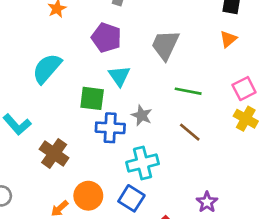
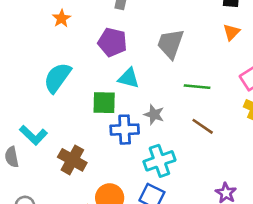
cyan triangle: (119, 76) -> (129, 78), turned -35

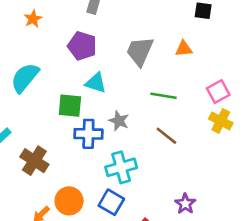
orange triangle: (231, 32) -> (184, 49), moved, turned 36

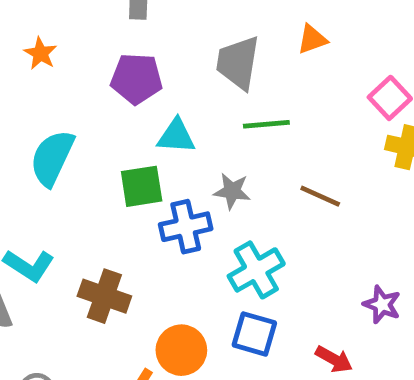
green line: (164, 96) -> (266, 124), moved

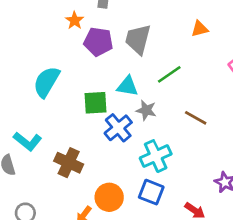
orange star: (40, 53) -> (74, 21), moved
gray trapezoid: (238, 63) -> (138, 39), moved
green line: (266, 124) -> (169, 74), turned -35
cyan triangle: (176, 136) -> (128, 86), moved
blue cross: (186, 227) -> (118, 128), turned -32

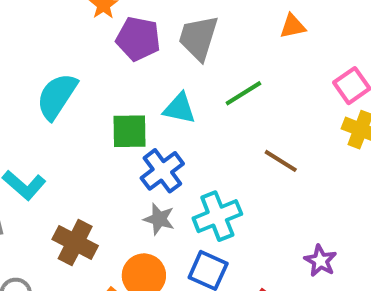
gray star: (146, 110) -> (159, 219), moved
brown cross: (69, 163) -> (75, 242), moved

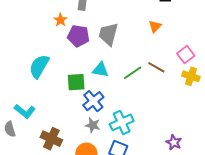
orange triangle: (293, 26) -> (155, 26), turned -32
green line: (243, 93) -> (133, 73), moved
brown line: (281, 161) -> (156, 67), moved

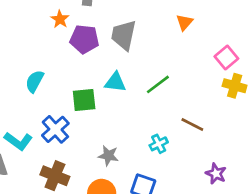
cyan semicircle: (39, 66) -> (35, 81), size x0.7
brown line: (156, 67) -> (192, 124), moved
blue cross: (93, 101) -> (55, 129), moved
cyan cross: (122, 122) -> (159, 144), moved, size x0.6

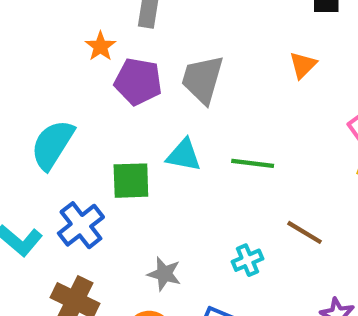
cyan semicircle: (35, 81) -> (52, 145), size x1.4
green line: (158, 84) -> (253, 163), turned 40

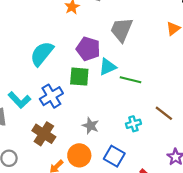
purple pentagon: (138, 82) -> (88, 49), moved
cyan triangle: (184, 155) -> (108, 67), turned -42
green line: (253, 163) -> (131, 80), moved

